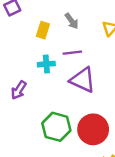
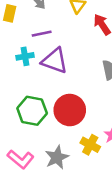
cyan cross: (46, 64) -> (25, 56), moved

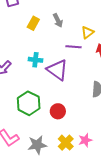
purple line: (42, 34) -> (74, 47), moved
red circle: (70, 110) -> (58, 111), size x0.6

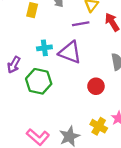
green hexagon: (29, 103) -> (39, 81), moved
red circle: (58, 111) -> (96, 86), moved

